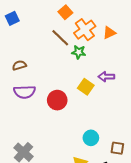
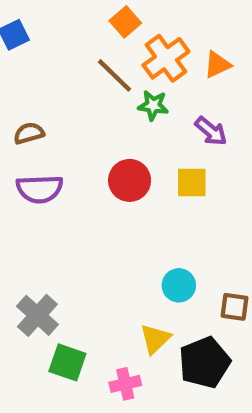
purple arrow: (106, 77) -> (211, 131), moved, turned -140
yellow square: (86, 87) -> (192, 183), moved, turned -35
red circle: (57, 100) -> (130, 180), moved

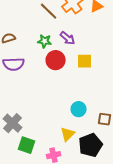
green star: (153, 105) -> (45, 41), moved
purple arrow: (211, 131) -> (68, 38), moved

